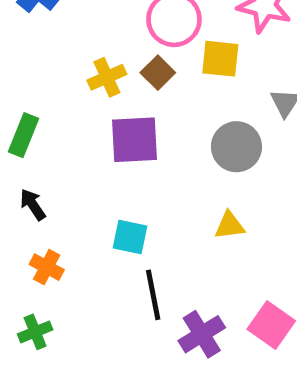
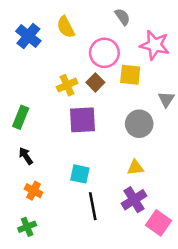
purple cross: (202, 334) -> (134, 200), moved

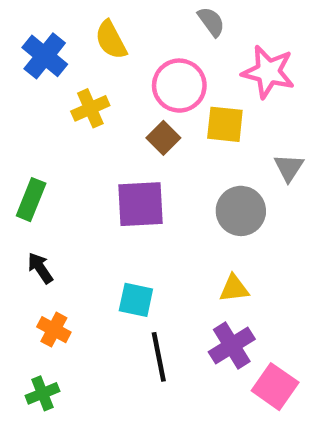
yellow cross: (67, 85) -> (90, 108), moved

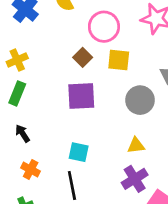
yellow cross: (90, 108) -> (17, 60), moved
yellow square: (225, 124) -> (119, 60), moved
brown square: (163, 138) -> (83, 57), moved
black line: (159, 357) -> (72, 186), moved

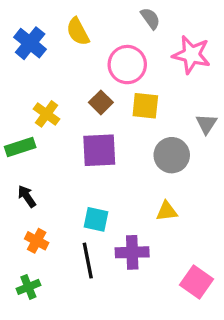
yellow cross: (17, 60) -> (47, 114), moved, turned -30
green rectangle: (17, 93) -> (20, 147), turned 50
purple cross: (135, 179) -> (132, 252), moved, turned 30

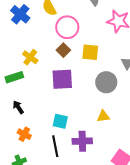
pink circle: (127, 65) -> (67, 27), moved

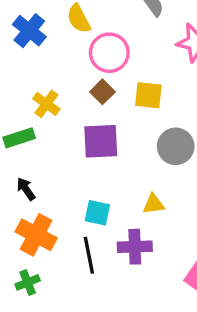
yellow triangle: (103, 116) -> (154, 204), moved
orange cross: (24, 134) -> (36, 235), size x1.6

